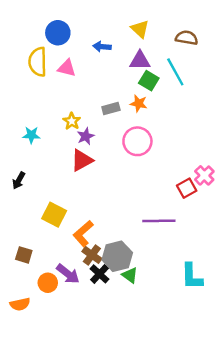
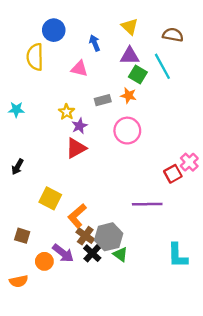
blue arrow: (102, 47) -> (95, 43), turned 63
pink triangle: (67, 68) -> (79, 69), moved
cyan star: (31, 135) -> (16, 110), moved

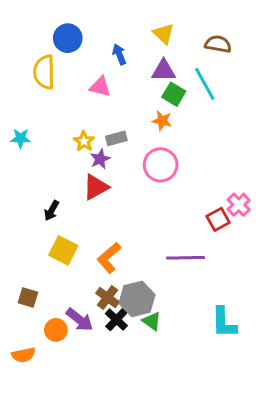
gray rectangle: (103, 100) -> (116, 138), moved
black arrow: (18, 167) -> (52, 211), moved
orange L-shape: (77, 216) -> (109, 258), moved

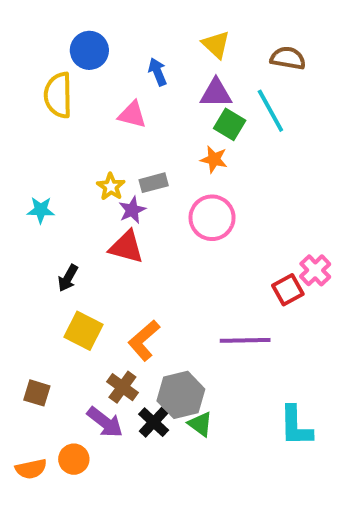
cyan star: (21, 138) -> (41, 210), moved
red triangle: (96, 187) -> (126, 247), turned 44
brown cross: (108, 297) -> (122, 387), moved
orange circle: (56, 330) -> (74, 459), moved

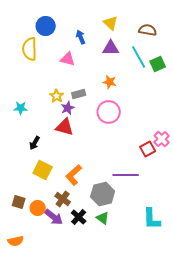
green square: (230, 124) -> (158, 64), moved, turned 35
gray hexagon: (181, 395) -> (103, 194), moved
orange circle: (74, 459) -> (38, 208), moved

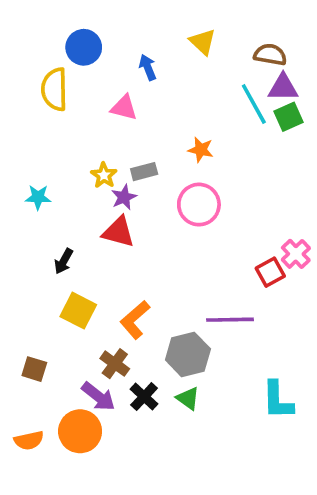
purple triangle: (111, 48) -> (283, 87), moved
orange circle: (38, 208) -> (80, 431), moved, size x1.5

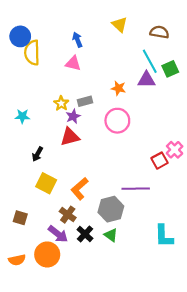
blue circle: (84, 47) -> (20, 36), moved
blue arrow: (148, 67) -> (77, 40), moved
purple triangle: (283, 87) -> (146, 80), moved
red triangle: (118, 232) -> (70, 137), turned -30

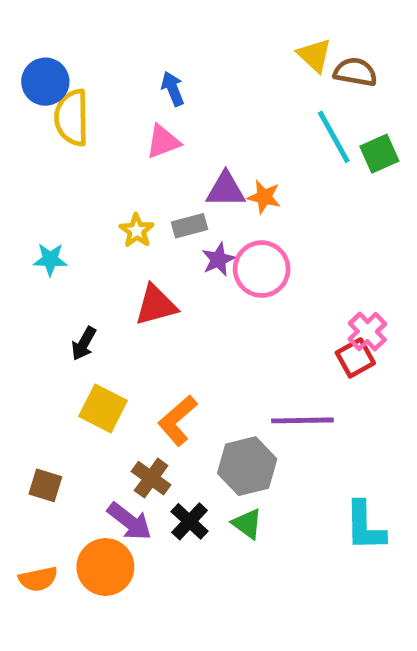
yellow triangle: (120, 25) -> (314, 55), moved
pink triangle: (73, 63) -> (163, 142), turned -35
purple triangle: (146, 80) -> (226, 190), moved
purple star: (73, 116) -> (218, 259), moved
pink cross: (175, 150) -> (367, 332), moved

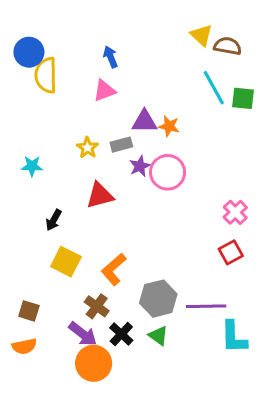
green square: (379, 154) -> (243, 98), turned 30
red square: (355, 358) -> (231, 252), moved
purple line: (302, 420) -> (206, 306), moved
orange circle: (105, 567) -> (94, 363), moved
orange semicircle: (38, 579) -> (24, 346), moved

